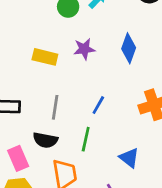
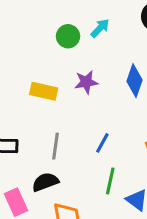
green line: (86, 139) -> (110, 181), moved
black semicircle: (45, 140) -> (45, 182), turned 150

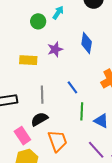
blue line: (102, 143) -> (72, 87), turned -56

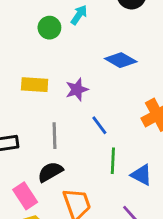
blue diamond: (87, 43) -> (121, 60), turned -70
purple star: (55, 49) -> (77, 90), moved

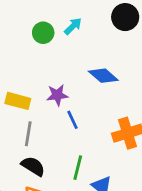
yellow rectangle: (35, 85) -> (18, 101), moved
blue line: (99, 125) -> (72, 120), moved
black semicircle: (50, 172) -> (33, 166), moved, turned 50

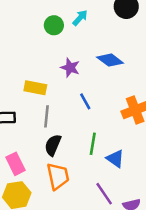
purple star: (57, 95) -> (70, 68), moved, turned 30
black semicircle: (33, 166) -> (53, 145), turned -95

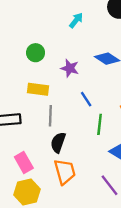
green circle: (54, 25) -> (36, 53), moved
green line: (93, 144) -> (100, 124), moved

